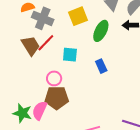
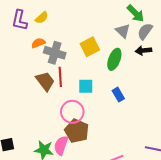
red line: (46, 43) -> (60, 77), turned -42
pink circle: (54, 78) -> (72, 112), size x1.5
brown pentagon: (57, 98) -> (77, 131), turned 30

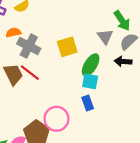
red line: (60, 77) -> (30, 73), turned -60
cyan square: (86, 86) -> (90, 81), moved
pink circle: (72, 112) -> (56, 119), moved

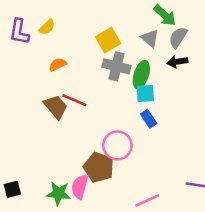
orange semicircle: (13, 33) -> (58, 65), moved
gray cross: (29, 46) -> (116, 66), moved
yellow square: (67, 47) -> (108, 40), moved

